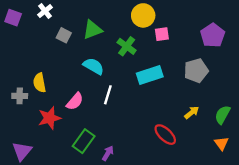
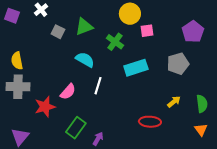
yellow semicircle: (40, 83) -> (17, 61), moved
gray cross: (20, 96) -> (18, 87), size x1.6
green semicircle: (223, 115) -> (202, 104), turned 144
red ellipse: (165, 135) -> (150, 122), turned -40

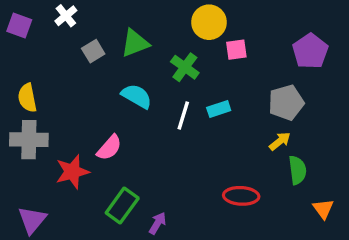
gray square: (58, 32) -> (93, 51), turned 32
cyan rectangle: (136, 68) -> (219, 109), size x0.6
white line: (98, 86) -> (183, 115), moved
yellow arrow: (174, 102) -> (280, 141), moved
green semicircle: (202, 104) -> (297, 170), moved

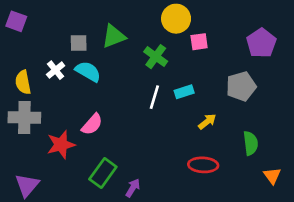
white cross: (66, 16) -> (56, 70), moved
gray square: (93, 51) -> (79, 43), turned 30
cyan semicircle: (137, 96) -> (88, 71), moved
yellow arrow: (280, 141) -> (207, 122), moved

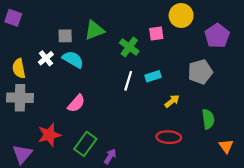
yellow circle: (176, 19) -> (181, 15), moved
pink square: (199, 42) -> (156, 34), moved
red star: (61, 145) -> (49, 135), moved

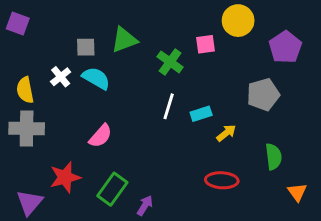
cyan rectangle: (153, 76) -> (201, 114), moved

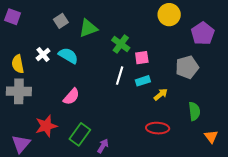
pink square: (206, 44) -> (142, 58), moved
gray square: (86, 47) -> (61, 21), moved, turned -32

